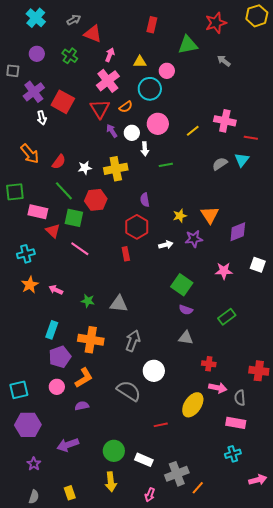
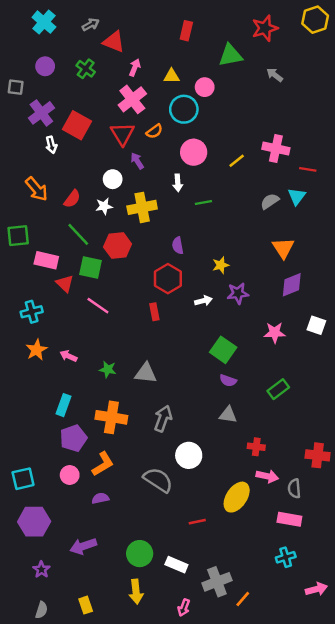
white circle: (132, 133) -> (113, 179), moved
orange triangle: (210, 215) -> (283, 248), moved

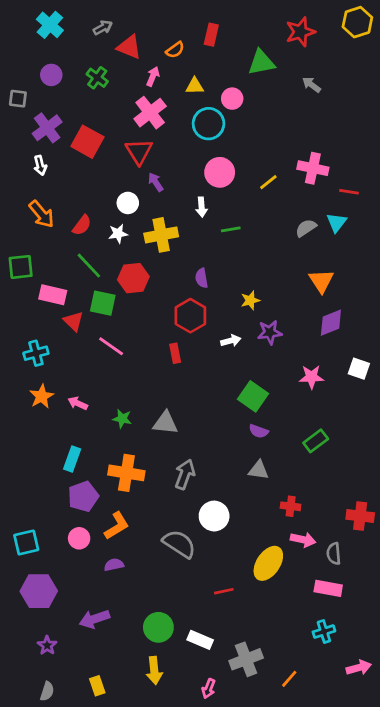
orange semicircle: (154, 131) -> (175, 50), moved
white arrow: (51, 145) -> (40, 165), moved
orange line: (243, 599) -> (289, 679), moved

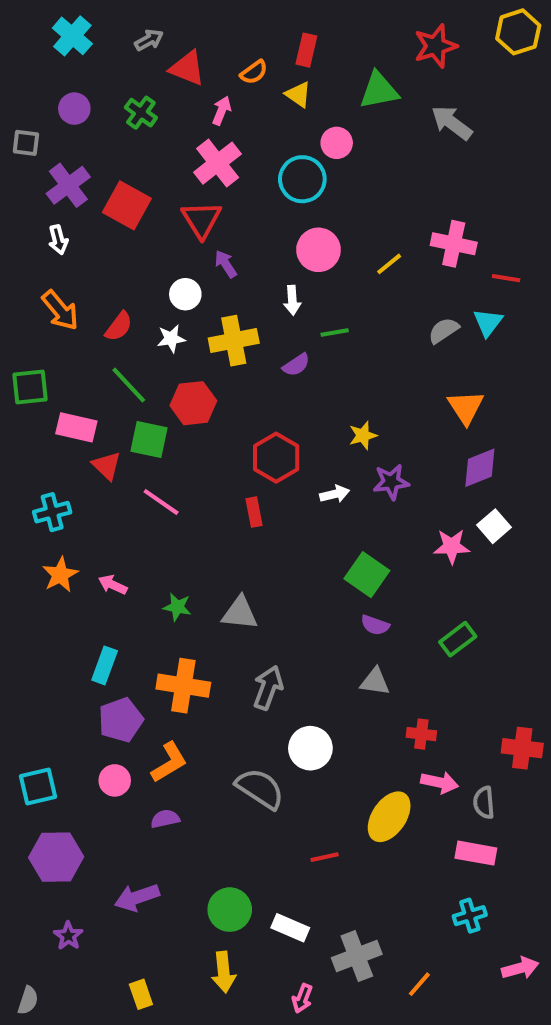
gray arrow: (311, 85) -> (452, 123), size x1.5
yellow triangle: (195, 86) -> (298, 94), moved, turned 36
purple semicircle: (202, 278) -> (296, 365), moved, turned -114
white square: (359, 369) -> (494, 526), moved, turned 30
gray semicircle: (47, 691) -> (28, 1000), moved

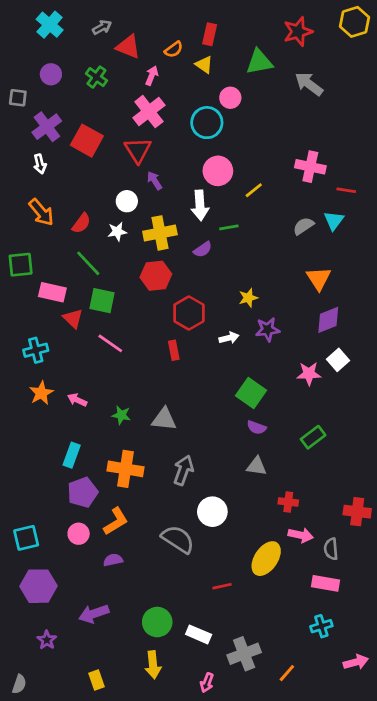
yellow line: (389, 264) -> (254, 190), moved
white arrow: (292, 300) -> (200, 205), size x1.5
red hexagon: (193, 403) -> (156, 276), moved

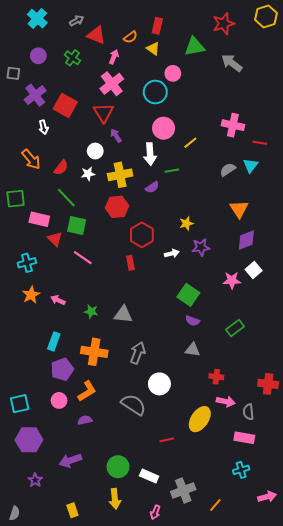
white arrow: (40, 164) -> (43, 127), moved

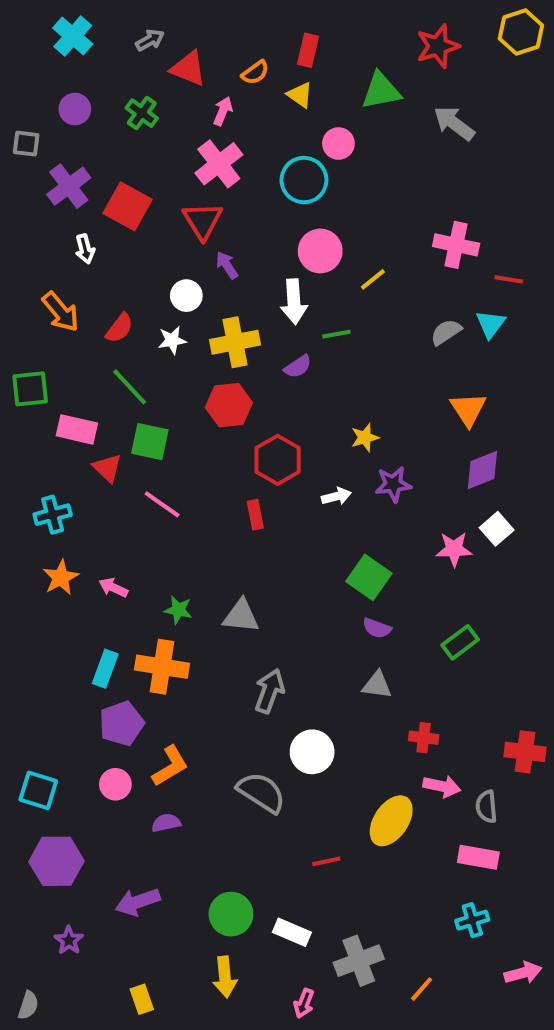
orange cross: (94, 352) -> (162, 667), moved
cyan square: (20, 404) -> (38, 790), turned 30

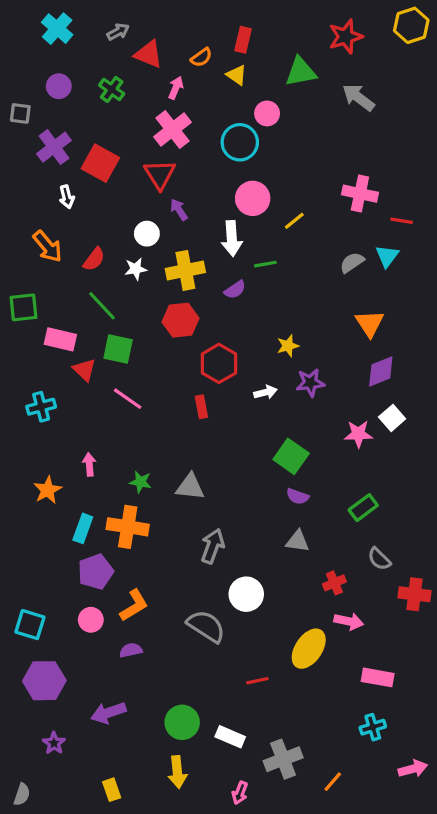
orange star: (61, 577) -> (48, 490), moved
pink arrow: (113, 588) -> (89, 464), turned 60
red cross: (424, 738) -> (334, 583), turned -30
gray semicircle: (486, 807) -> (379, 559), moved, turned -40

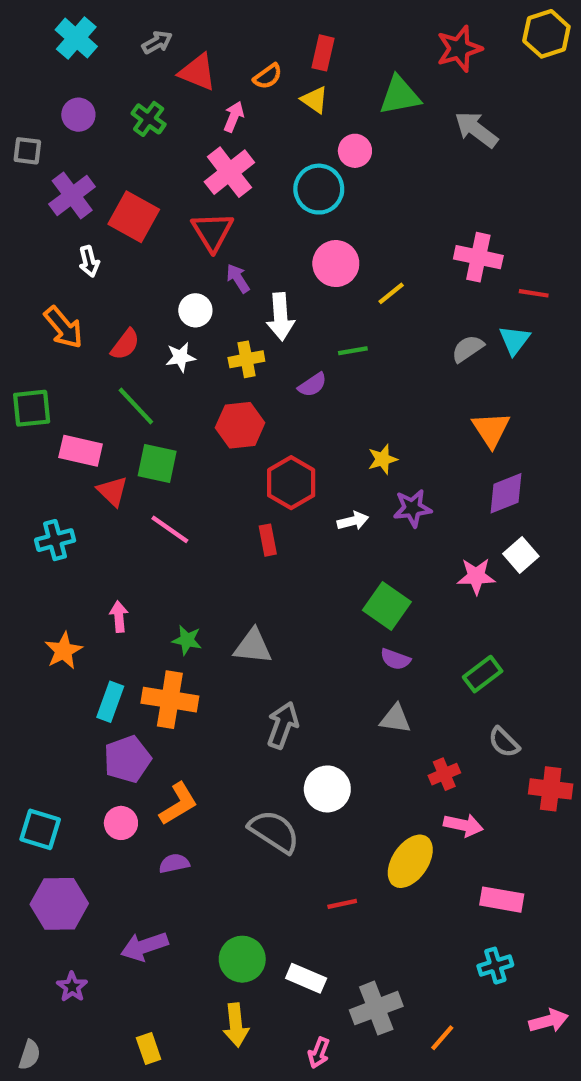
white arrow: (232, 238) -> (281, 317), moved
yellow cross: (185, 270) -> (246, 359), size x0.7

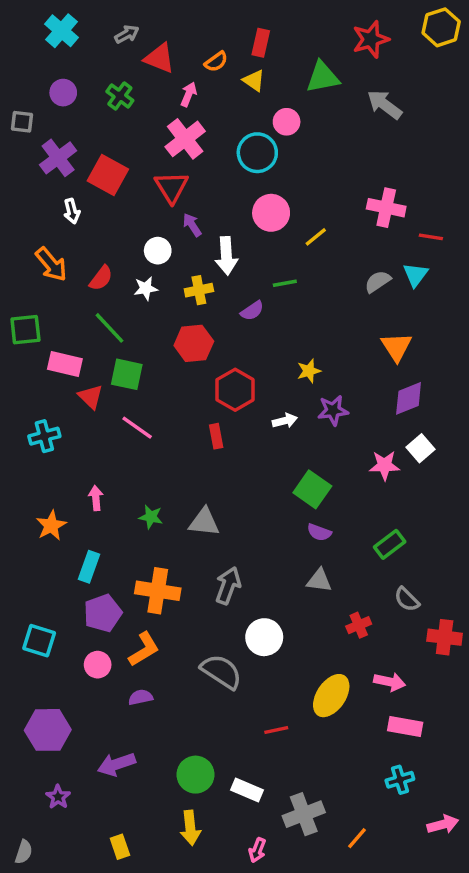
orange cross: (170, 700) -> (158, 591), moved
pink arrow: (463, 825) -> (390, 682), moved
cyan square: (40, 829) -> (39, 641), moved

